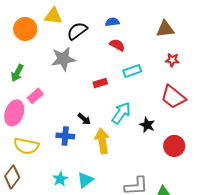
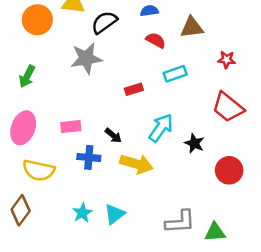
brown triangle: (165, 29) -> (192, 27), moved
pink rectangle: (35, 96) -> (71, 127), moved, turned 35
yellow arrow: (102, 141) -> (136, 164), turned 115

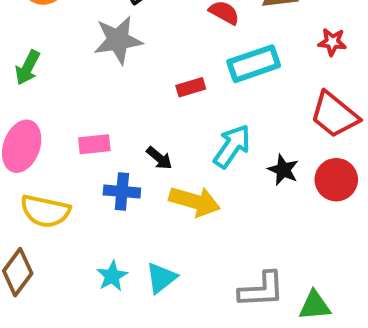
cyan rectangle: (175, 74) -> (254, 64), size x1.4
red circle: (229, 170) -> (336, 180), moved

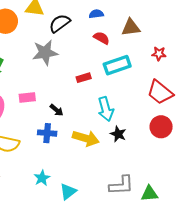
pink rectangle: (94, 144) -> (27, 98), moved
cyan arrow: (232, 146) -> (106, 109), turned 130
black arrow: (159, 158) -> (57, 110), moved
black star: (283, 170) -> (118, 134), moved
cyan triangle: (161, 278) -> (68, 192), moved

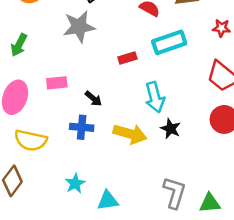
gray L-shape: (121, 185) -> (174, 193), turned -70
cyan triangle: (68, 192) -> (108, 200), turned 30

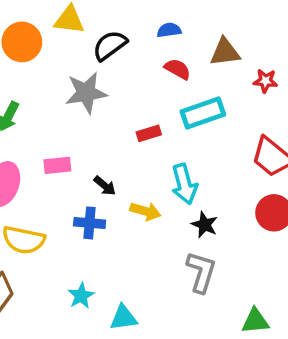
red star: (221, 28) -> (265, 81), moved
yellow arrow: (130, 134) -> (145, 211), moved, size x0.7
gray L-shape: (174, 193) -> (201, 272), moved

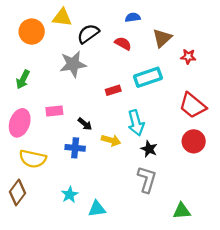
blue semicircle: (169, 30) -> (133, 17), moved
brown triangle: (225, 52) -> (162, 38), turned -36
red semicircle: (178, 69) -> (123, 43), moved

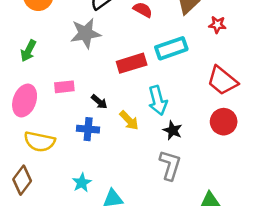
red rectangle: (113, 90) -> (132, 63), size x1.6
yellow arrow: (111, 140) -> (129, 120), turned 30

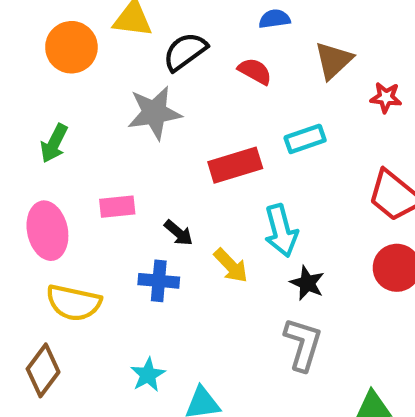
cyan rectangle: (171, 48) -> (305, 139), size x0.7
pink ellipse: (25, 100) -> (47, 231), turned -32

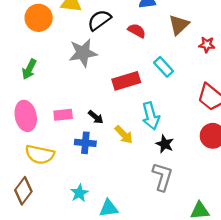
cyan rectangle: (305, 139) -> (164, 67), turned 66
pink rectangle: (117, 207) -> (63, 115), moved

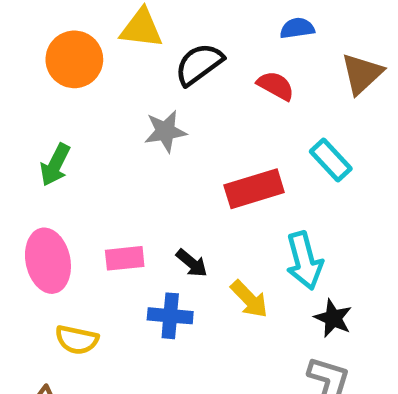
gray star: (83, 53) -> (165, 131), size x0.7
yellow semicircle: (40, 154) -> (77, 340), size x0.7

